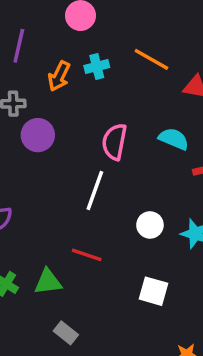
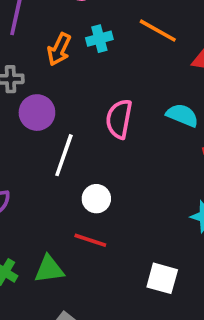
white line: (95, 191) -> (64, 155), moved
white circle: (150, 225) -> (96, 199), moved

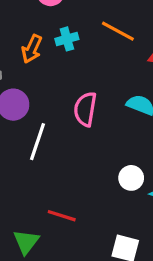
white circle: (96, 199) -> (131, 178), moved
green triangle: (49, 269) -> (26, 242), turned -44

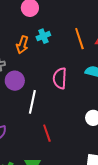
orange line: (118, 31) -> (79, 39), moved, turned 50
red line: (62, 216) -> (47, 133), moved, turned 60

